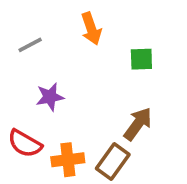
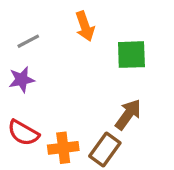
green square: (141, 59) -> (131, 55), size x1.4
purple star: (50, 97) -> (22, 80), moved

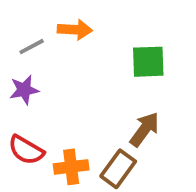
orange arrow: (85, 26) -> (75, 30), moved, turned -68

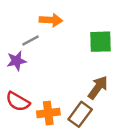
gray line: (32, 47) -> (31, 40), moved

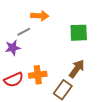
red semicircle: (18, 102) -> (14, 80), turned -54
orange cross: (48, 113) -> (38, 75), moved

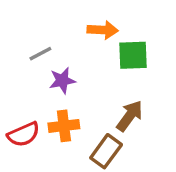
orange arrow: (40, 16) -> (103, 30), moved
purple star: (13, 48) -> (62, 80), moved

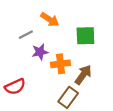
orange arrow: (103, 30) -> (50, 19), moved, turned 30
orange cross: (64, 126) -> (61, 64), moved

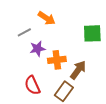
green square: (85, 36) -> (92, 33), moved
red semicircle: (15, 87) -> (32, 85), moved, turned 90

